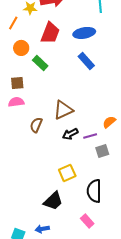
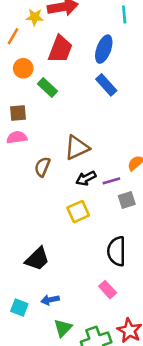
blue ellipse: (84, 33) -> (104, 49), turned -60
yellow square: (67, 173) -> (78, 212), moved
black trapezoid: (53, 201) -> (37, 259), moved

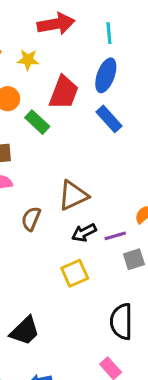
cyan line: (124, 15) -> (109, 33), moved
yellow star: (35, 17) -> (28, 60), moved
red trapezoid: (60, 49) -> (64, 92), moved

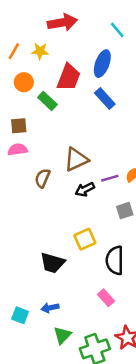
cyan line: (109, 33) -> (117, 30), moved, turned -35
purple line: (115, 236) -> (110, 178), moved
yellow square: (75, 273) -> (85, 239), moved
black trapezoid: (25, 331) -> (52, 263), moved, turned 60

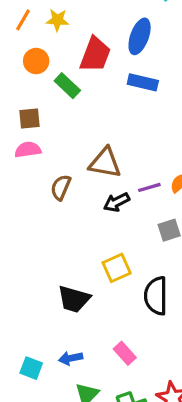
blue rectangle: (105, 98) -> (143, 82), turned -35
brown triangle: (76, 159) -> (105, 163), turned 35
pink rectangle: (106, 298) -> (125, 353), moved

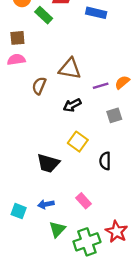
black arrow: (117, 202) -> (72, 105), moved
yellow square: (117, 268) -> (78, 142), turned -30
black semicircle: (156, 296) -> (105, 161), size x0.7

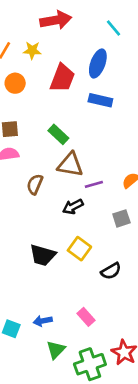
green rectangle: (44, 15) -> (58, 134), moved
purple line: (101, 86) -> (94, 184), moved
black semicircle: (105, 161) -> (111, 271), turned -120
black trapezoid: (48, 163) -> (43, 255), moved

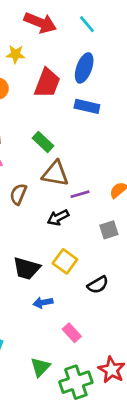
red arrow: (56, 20) -> (40, 23), turned 32
cyan line: (114, 28) -> (87, 24), moved
blue arrow: (43, 321) -> (43, 303), moved

